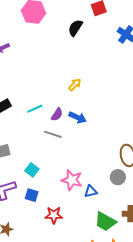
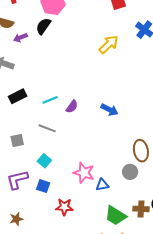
black semicircle: (75, 28) -> (43, 26), moved
yellow arrow: (75, 85) -> (109, 44), moved, size x1.5
blue arrow: (78, 117) -> (109, 110), moved
gray line: (53, 134) -> (47, 128), moved

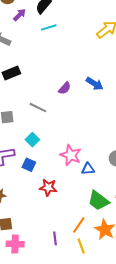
purple arrow: (20, 38) -> (20, 15), turned 152
cyan line: (50, 100) -> (49, 27), moved
blue arrow: (109, 110) -> (95, 84), moved

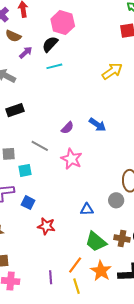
cyan square: (32, 140) -> (25, 170), moved, turned 32
pink star: (71, 155) -> (71, 159), moved

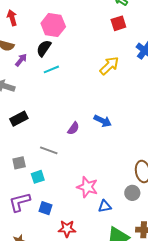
pink star: (71, 159) -> (87, 187), moved

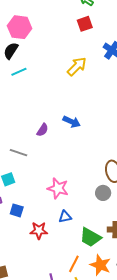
blue triangle: (105, 206) -> (65, 217), moved

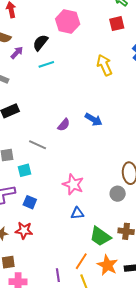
pink hexagon: (20, 27) -> (68, 22), moved
yellow arrow: (77, 66) -> (104, 65), turned -75
red star: (39, 231) -> (24, 230), moved

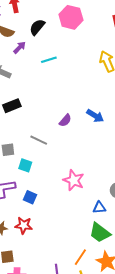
black semicircle: (40, 43) -> (37, 27), moved
cyan square: (25, 170) -> (25, 165), turned 32
blue triangle: (77, 213) -> (99, 208), moved

